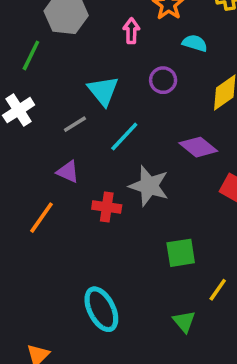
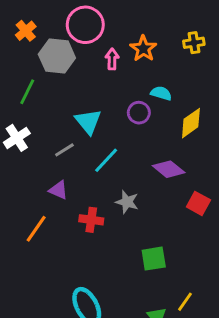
pink arrow: (131, 31) -> (112, 59), moved
cyan semicircle: (195, 43) -> (161, 93), moved
gray star: (149, 186) -> (127, 202), size x0.7
yellow line: (218, 290) -> (185, 302), moved

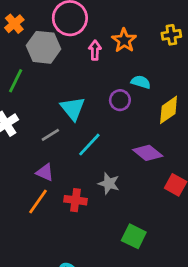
orange line: (36, 229) -> (38, 202), moved
green square: (154, 259) -> (134, 236), turned 35

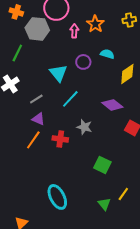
orange cross: (14, 24) -> (16, 12), turned -32
purple circle: (120, 100) -> (83, 62), moved
gray line: (50, 135) -> (36, 99), moved

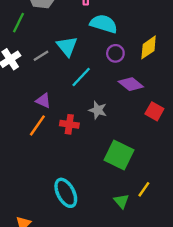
cyan semicircle: (107, 54) -> (104, 24), moved, size x1.6
purple circle: (83, 62) -> (115, 53), moved
gray line: (36, 99) -> (41, 56), moved
green square: (102, 165) -> (119, 155), size x1.4

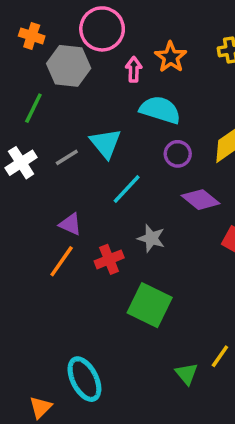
red cross: (69, 124) -> (109, 259), turned -30
green square: (119, 155) -> (150, 305), moved
cyan ellipse: (66, 193) -> (84, 379), moved

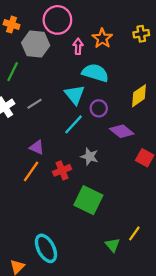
cyan triangle: (106, 143) -> (75, 95), moved
purple circle: (178, 154) -> (99, 108), moved

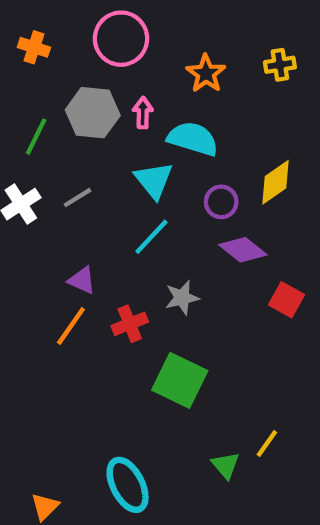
gray hexagon: (36, 44) -> (93, 113), moved
pink arrow: (78, 46) -> (143, 113), moved
purple circle: (99, 108) -> (221, 202), moved
gray star: (90, 157) -> (182, 298), turned -30
cyan ellipse: (46, 248) -> (128, 485), moved

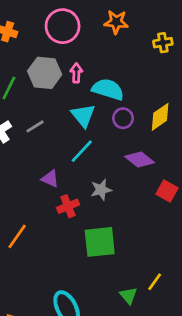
orange star: (206, 73) -> (116, 22), moved, turned -30
purple circle: (221, 202) -> (123, 118), moved
purple triangle: (82, 280) -> (50, 179), moved
orange line: (71, 326) -> (17, 236), moved
green square: (180, 380) -> (100, 242), turned -32

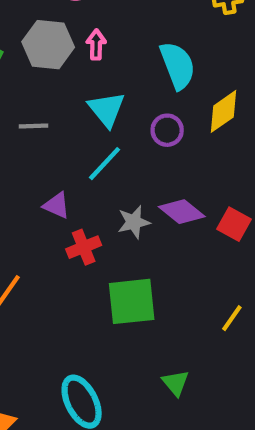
cyan semicircle: (108, 89) -> (178, 65), moved, turned 52
purple circle: (123, 118) -> (167, 130), moved
gray line: (35, 126) -> (33, 126), turned 30
purple diamond: (140, 159) -> (182, 212), moved
yellow line: (155, 282) -> (232, 318), moved

